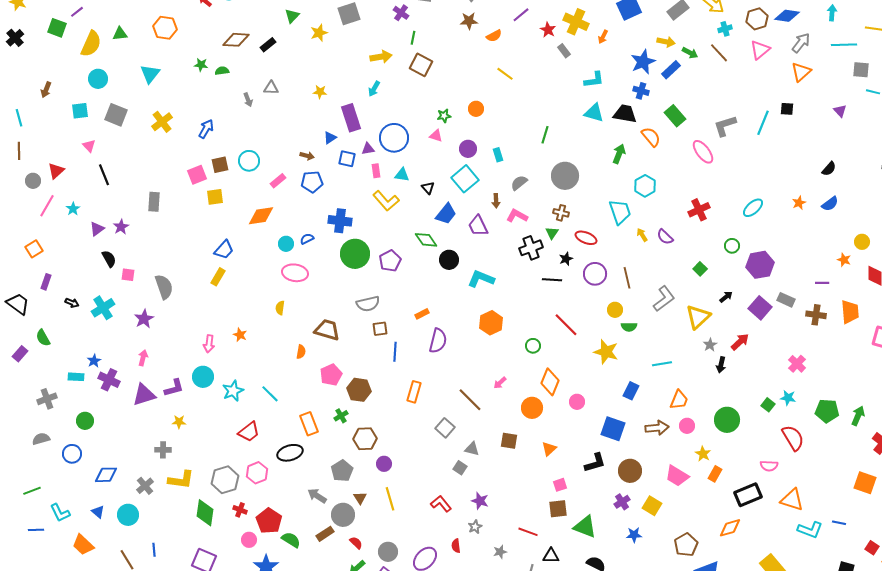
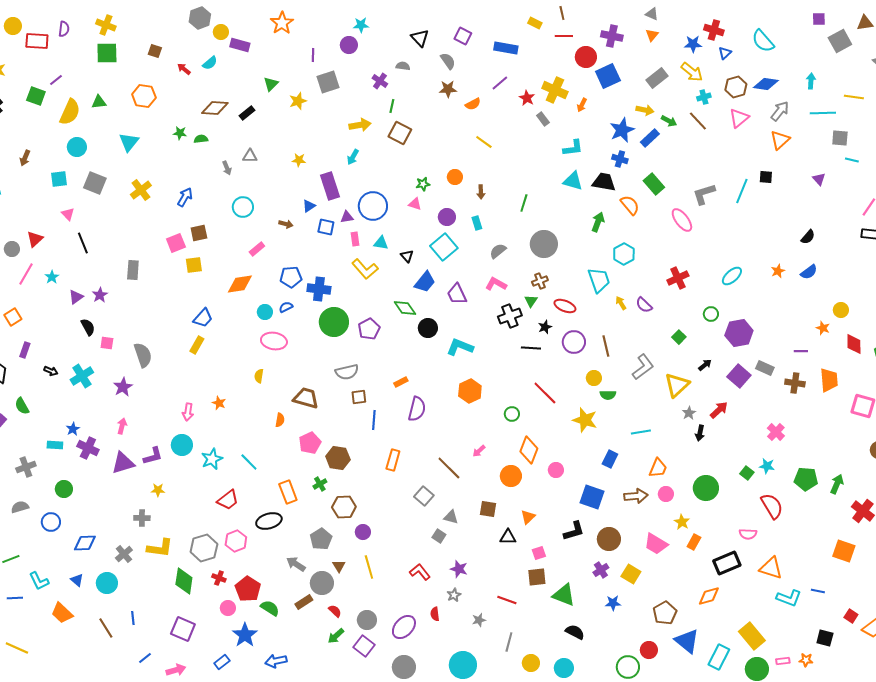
cyan circle: (249, 161) -> (243, 207), moved
blue pentagon: (312, 182) -> (291, 277), moved
brown arrow: (496, 201) -> (481, 192), moved
brown cross: (561, 213) -> (540, 281), turned -35
black triangle: (551, 556) -> (508, 537), moved

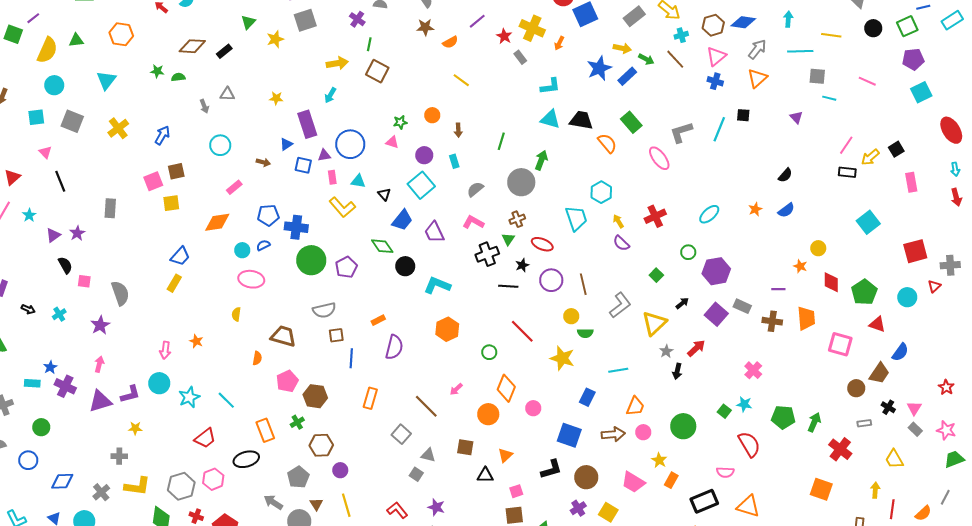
blue cross: (620, 159) -> (715, 81), moved
green arrow: (598, 222) -> (541, 160), moved
yellow arrow: (621, 303) -> (618, 221), moved
cyan cross: (82, 376) -> (59, 314), size x0.6

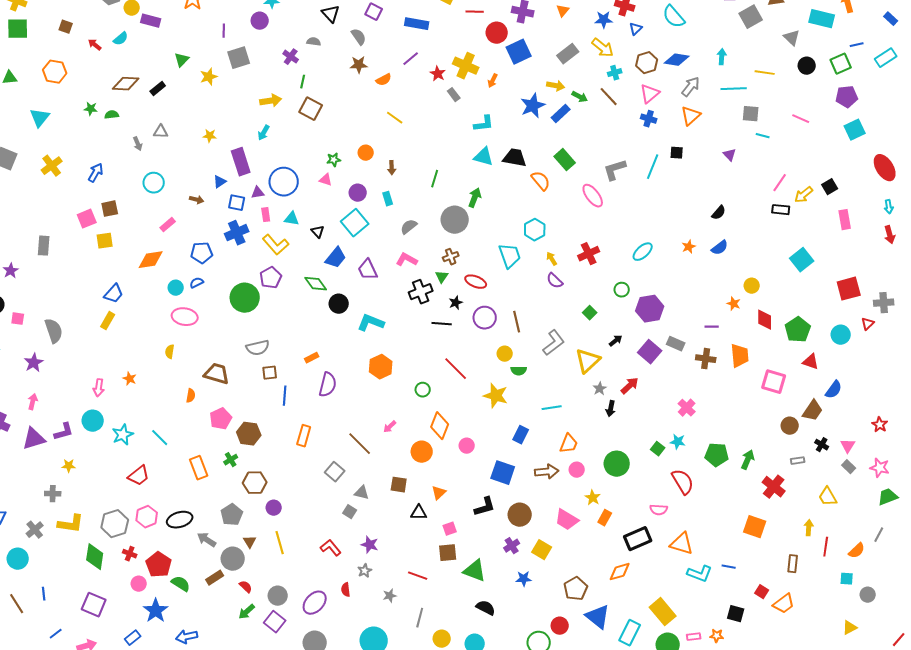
blue cross: (296, 227) -> (237, 233), moved, turned -30
purple pentagon: (346, 267) -> (271, 278), moved
black ellipse: (246, 459) -> (180, 520), moved

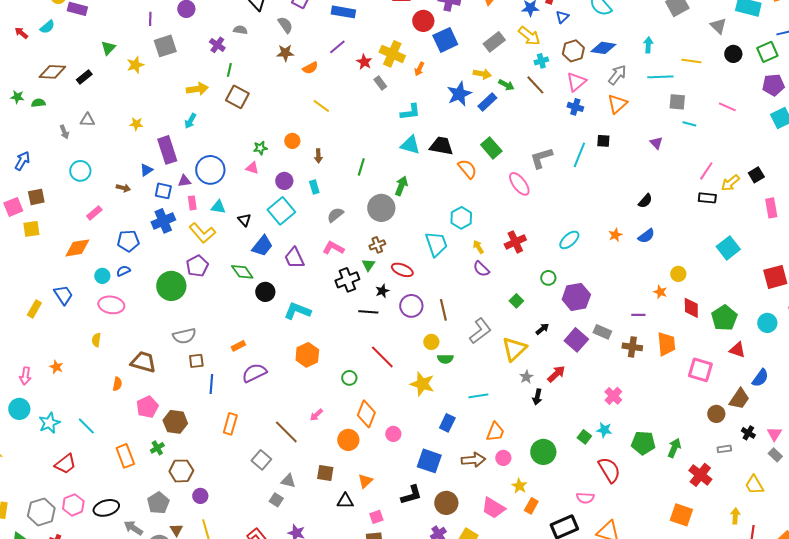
blue trapezoid: (114, 294) -> (63, 295), moved, turned -75
purple semicircle: (328, 385) -> (254, 373), turned -130

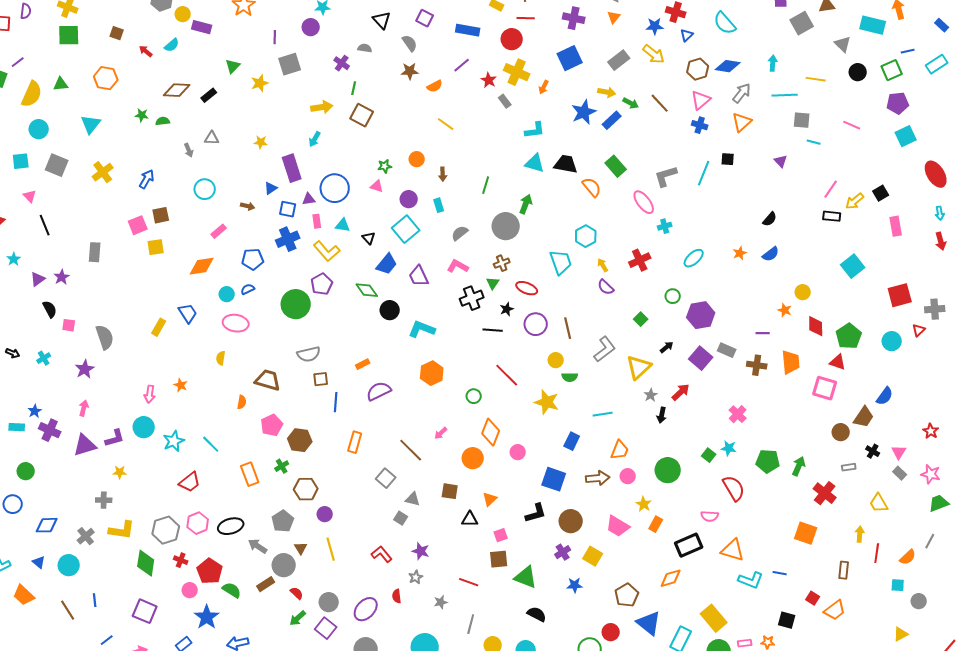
red circle: (423, 21) -> (512, 39), moved
cyan cross: (541, 61) -> (665, 226), moved
red triangle: (737, 350) -> (838, 362), moved

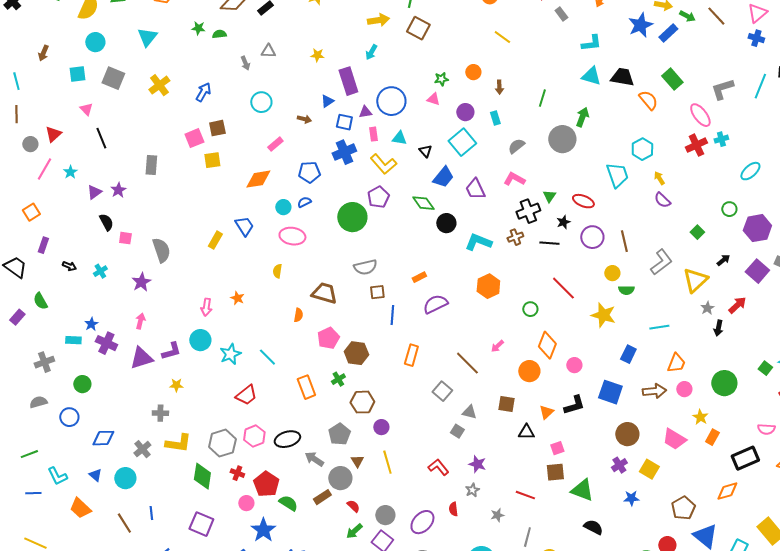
red cross: (640, 260) -> (696, 145), moved
brown cross: (502, 263) -> (515, 237), moved
black L-shape: (536, 513) -> (574, 405), moved

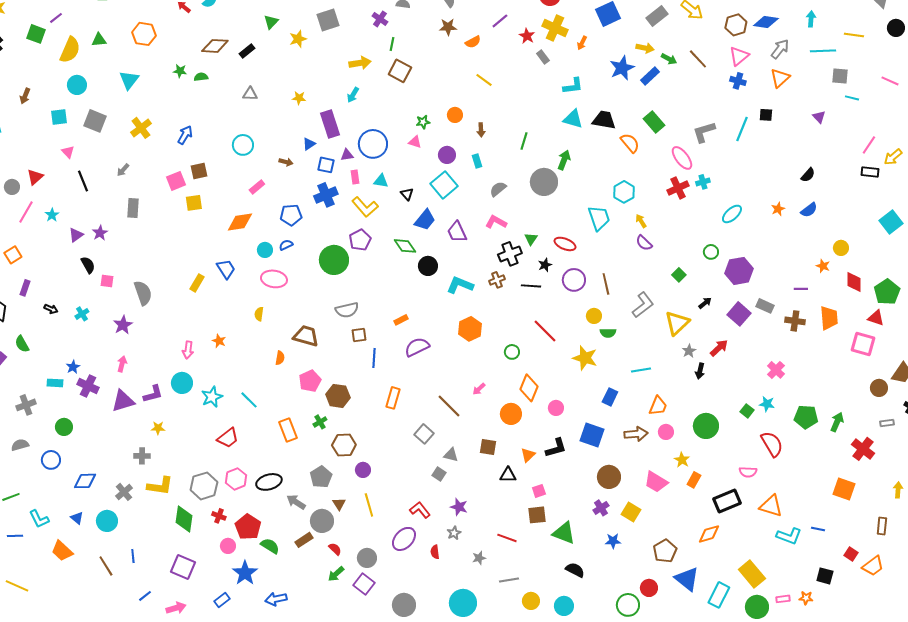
gray arrow: (245, 63) -> (123, 170), moved, turned 64
purple ellipse: (422, 522) -> (404, 539), moved
gray line: (527, 537) -> (509, 580), turned 66

